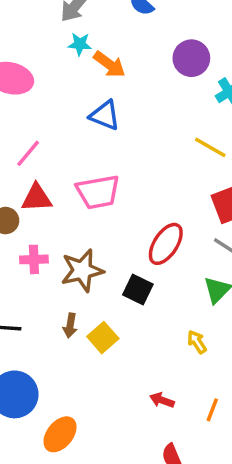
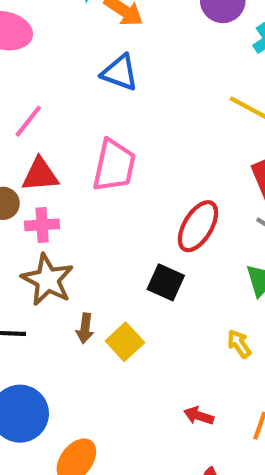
pink trapezoid: (98, 192) -> (114, 165), turned -66
pink cross: (34, 259) -> (42, 225), moved
brown star: (82, 270) -> (47, 280), moved, turned -30

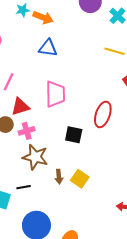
black square: (166, 282) -> (74, 135), moved

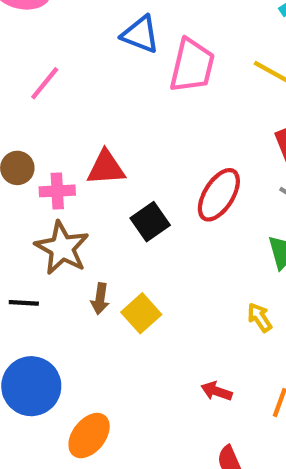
pink trapezoid: (55, 94) -> (192, 66), moved
red triangle: (20, 107) -> (106, 168), moved
black square: (74, 135) -> (150, 222), turned 30

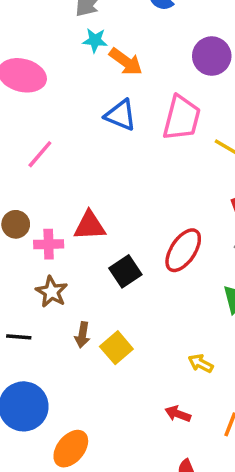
pink trapezoid: (192, 66) -> (182, 118), moved
brown star: (62, 248) -> (52, 292), size x0.7
yellow arrow: (260, 317) -> (201, 363), moved, turned -30

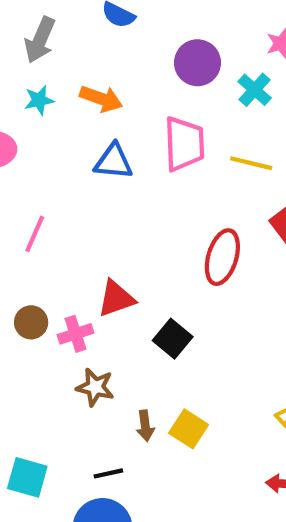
cyan star: (95, 40) -> (39, 100), moved
red ellipse: (183, 250) -> (222, 257), moved
black line: (19, 337) -> (108, 473), moved

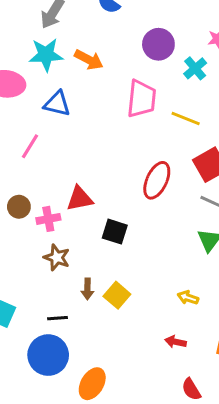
cyan star: (39, 100) -> (46, 55), size x1.6
blue triangle: (114, 162) -> (57, 104), moved
black square: (173, 339) -> (115, 232), turned -30

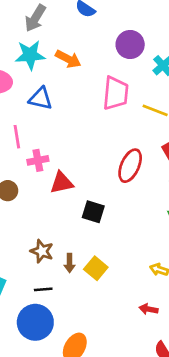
pink line: (30, 146) -> (17, 137), turned -40
pink cross: (48, 219) -> (38, 160), moved
brown star: (57, 258) -> (42, 251), moved

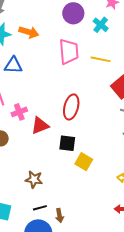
red ellipse: (130, 166) -> (71, 107), moved
brown arrow: (70, 263) -> (60, 216), moved
yellow square: (96, 268) -> (84, 162), moved

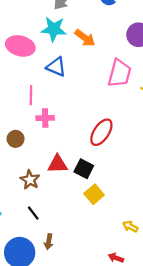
red triangle: (40, 126) -> (57, 164), moved
brown star: (34, 179) -> (30, 180), moved
black line: (40, 208) -> (33, 213), moved, turned 48

